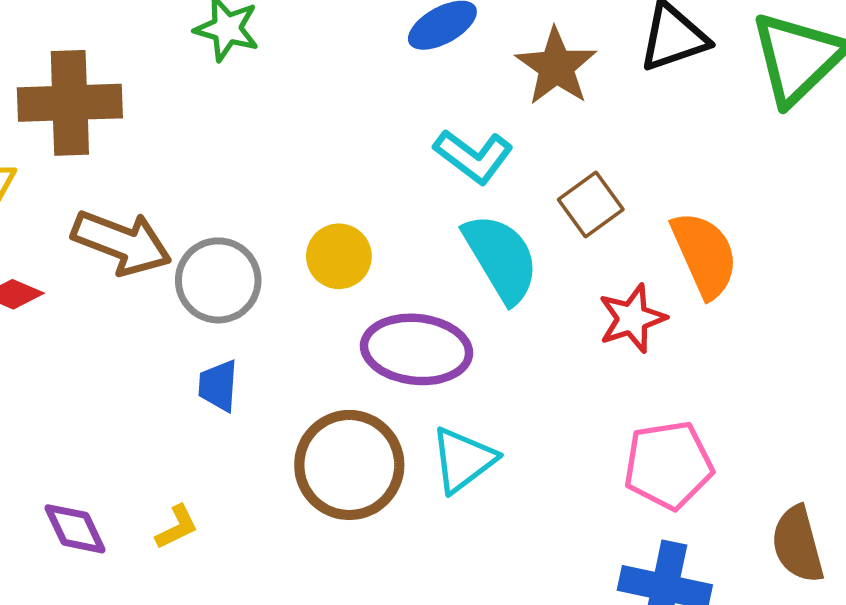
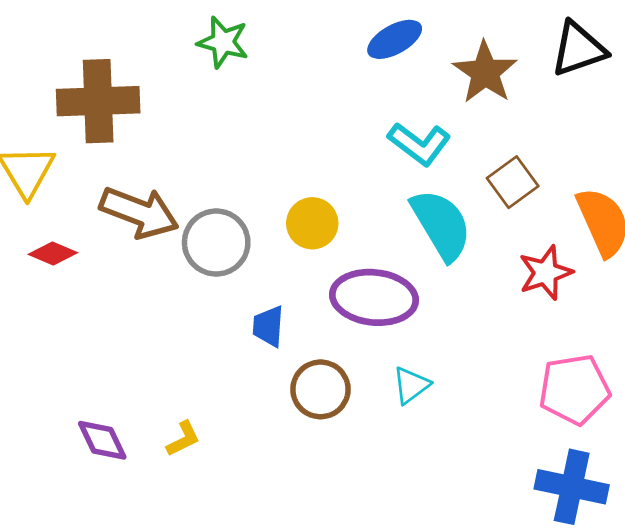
blue trapezoid: (218, 386) -> (268, 326), moved
cyan triangle: (463, 460) -> (411, 385), size x0.7
brown circle: (349, 465) -> (320, 389), size x0.7

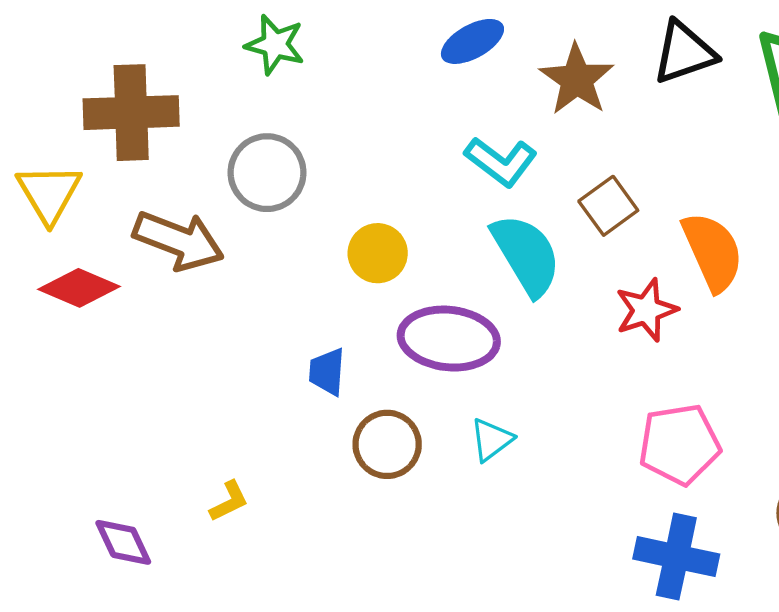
gray circle: (216, 243) -> (267, 173), moved
red diamond: (53, 254) -> (79, 288), size x1.4
purple diamond: (102, 440) -> (123, 542), moved

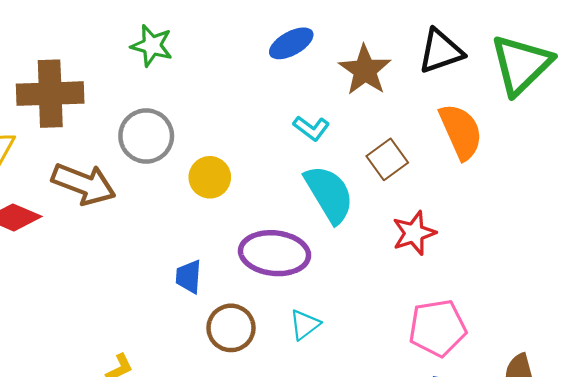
cyan L-shape: (501, 162) -> (311, 128), size x0.7
orange semicircle: (713, 252) -> (461, 132), moved
yellow circle: (378, 253) -> (210, 177), moved

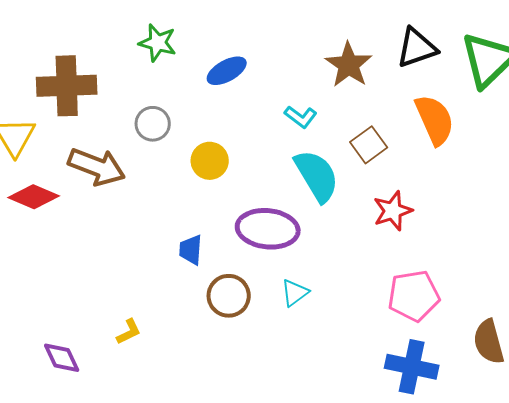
blue ellipse: (291, 43) -> (227, 71), moved
gray circle: (146, 136) -> (153, 124), size x0.7

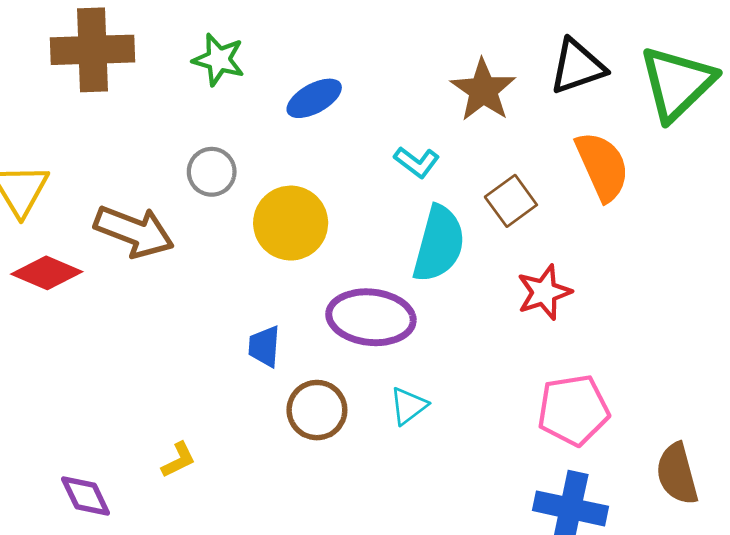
brown cross: (67, 86) -> (93, 50), moved
yellow circle: (210, 161) -> (291, 223), size x1.4
cyan semicircle: (317, 176) -> (439, 244), turned 46

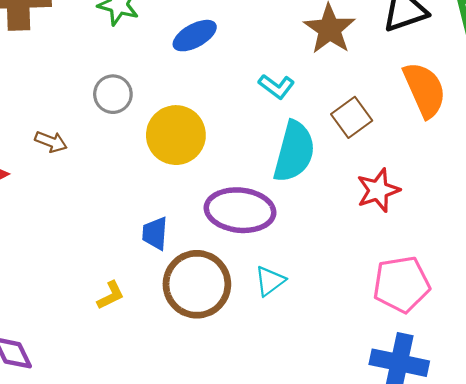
brown arrow: (134, 231) -> (51, 142), size x0.5
brown circle: (317, 410) -> (197, 284), size x1.4
yellow L-shape: (178, 460) -> (111, 295), moved

